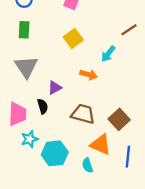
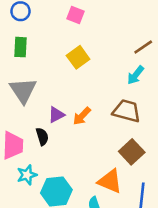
cyan arrow: (108, 54) -> (136, 75), moved
orange arrow: (89, 75) -> (82, 116), moved, turned 119
brown trapezoid: (83, 114) -> (127, 111), moved

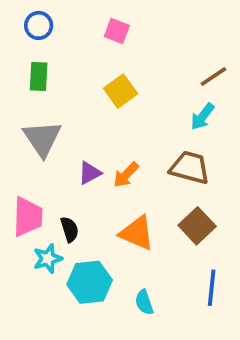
black semicircle: (42, 137) -> (70, 229), moved
orange triangle: (110, 181) -> (137, 233), moved

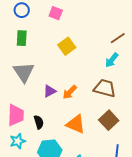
pink square: (117, 31) -> (56, 13), moved
cyan star: (48, 259) -> (18, 141), moved

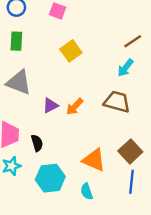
gray triangle: (24, 72) -> (19, 82), turned -35
brown square: (109, 120) -> (130, 151), moved
orange triangle: (76, 124) -> (94, 160), moved

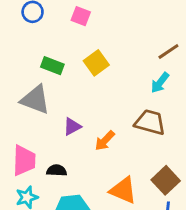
green rectangle: (16, 41) -> (52, 66), moved, turned -72
orange arrow: (75, 107) -> (105, 141), moved
black semicircle: (37, 143) -> (57, 170), turned -70

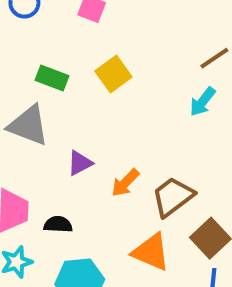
brown trapezoid: (150, 122) -> (173, 197), moved, turned -52

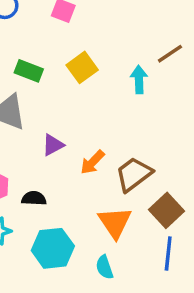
cyan arrow: (202, 102) -> (139, 80), moved, turned 140
orange triangle: (151, 252) -> (115, 222), turned 33

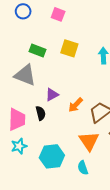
yellow square: (82, 67) -> (69, 48), turned -36
black semicircle: (34, 198) -> (41, 113), moved, turned 72

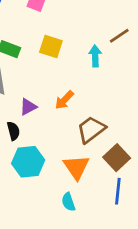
orange arrow: (76, 105) -> (64, 100), moved
cyan hexagon: (52, 156) -> (28, 162), moved

